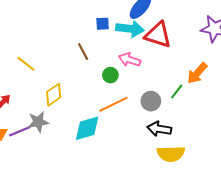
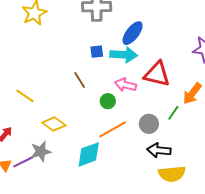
red triangle: (158, 35) -> (157, 74), moved
yellow diamond: (54, 95) -> (54, 124), turned 75

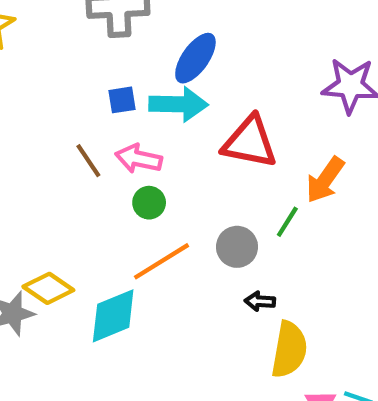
pink arrow: (125, 85) -> (139, 159), moved
yellow diamond: (54, 124) -> (48, 288), moved
black arrow: (159, 150) -> (260, 301), size x0.6
yellow semicircle: (172, 174) -> (289, 350), turned -72

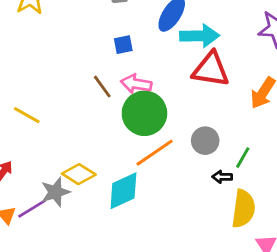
cyan arrow: (179, 104) -> (200, 36), moved
green circle: (149, 203) -> (144, 113), size x2.0
green line: (287, 222) -> (243, 158), moved

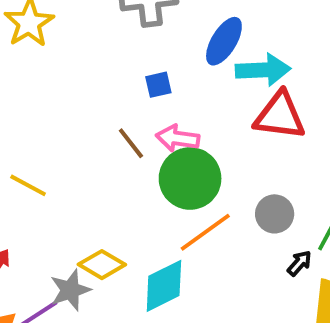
black arrow: (222, 177) -> (299, 263), turned 132

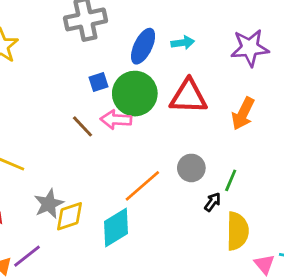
cyan arrow: (263, 70) -> (183, 43), moved, size x0.6
green circle: (190, 178) -> (135, 94), moved
yellow diamond: (102, 265) -> (70, 216), turned -44
gray star: (70, 290) -> (49, 204), moved

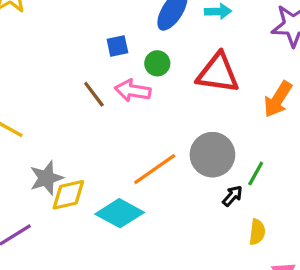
green circle: (135, 94) -> (157, 63), size x0.5
gray circle: (191, 168) -> (212, 155), size x1.4
cyan diamond: (116, 228) -> (120, 213), turned 54
yellow semicircle: (237, 231) -> (257, 232), size x0.6

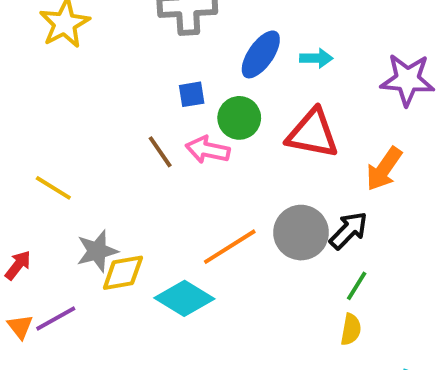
green circle: (157, 63) -> (239, 118), size x1.4
green line: (256, 174) -> (357, 286), moved
black arrow: (232, 196) -> (349, 230), moved, size x1.5

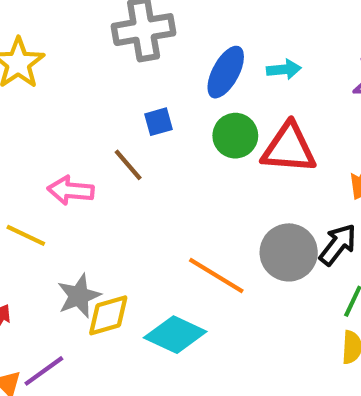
green circle: (239, 118) -> (235, 136), moved
pink arrow: (208, 150) -> (71, 190), moved
brown line: (160, 152) -> (128, 165), moved
orange line: (230, 247) -> (216, 276), turned 70

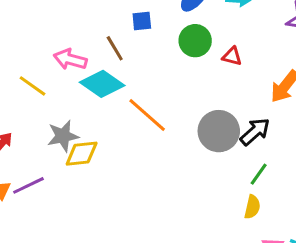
red triangle: (289, 148) -> (232, 56), size x0.5
orange line: (216, 276) -> (147, 115), moved
cyan diamond: (175, 335) -> (102, 84), moved

